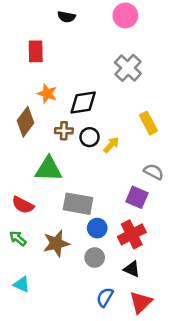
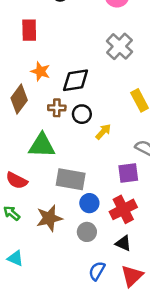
yellow arrow: (111, 145) -> (103, 132), moved
purple square: (137, 197) -> (128, 173), turned -30

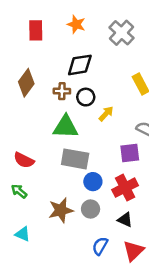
red rectangle: (29, 30) -> (36, 30), moved
orange star: (40, 71) -> (76, 24), moved
green triangle: (42, 145) -> (66, 127), moved
brown star: (49, 218) -> (61, 210), moved

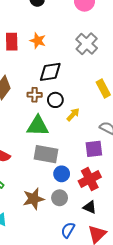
orange star: (76, 24) -> (38, 41), moved

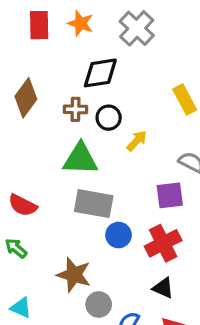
gray cross: (87, 44) -> (137, 28), moved
gray circle: (60, 198) -> (99, 304), moved
brown star: (34, 199) -> (74, 275), turned 30

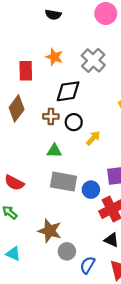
red rectangle: (39, 25) -> (26, 71), moved
green triangle: (80, 159) -> (54, 151), size x0.6
blue circle: (119, 235) -> (91, 190), moved

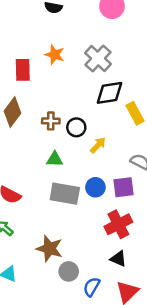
black diamond: (68, 91) -> (109, 93), moved
blue circle: (91, 190) -> (95, 187), moved

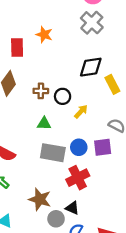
gray cross: (98, 58) -> (92, 23), moved
red cross: (118, 224) -> (78, 178), moved
black triangle: (118, 259) -> (72, 208), moved

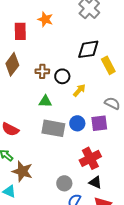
red cross: (78, 178) -> (90, 158), moved
brown star: (40, 199) -> (22, 171), moved
black triangle: (72, 208) -> (95, 182), moved
gray circle: (56, 219) -> (64, 183), moved

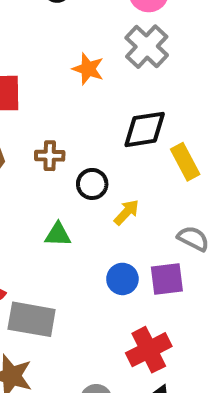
orange star: (45, 19) -> (88, 69), moved
brown cross: (42, 71) -> (50, 156), moved
gray rectangle: (53, 128) -> (32, 319), moved

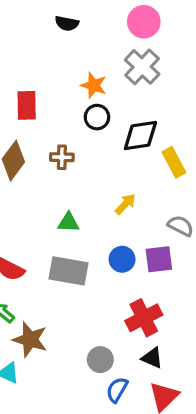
black circle: (92, 184) -> (97, 117), moved
gray rectangle: (32, 319) -> (69, 271), moved

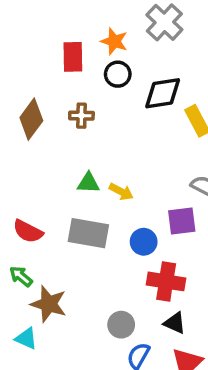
red rectangle: (27, 105) -> (73, 57), moved
yellow arrow: (125, 204) -> (121, 192), moved, turned 75
blue circle: (122, 259) -> (144, 242), moved
red cross: (144, 318) -> (166, 281), turned 36

